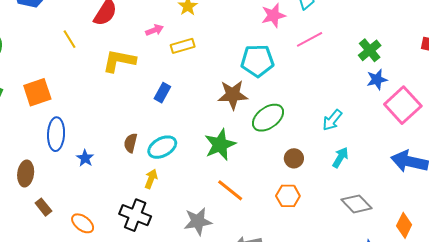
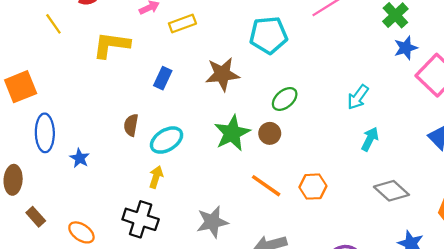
brown star: (233, 95) -> (222, 74), moved
green ellipse: (268, 118) -> (285, 99), size x0.7
brown semicircle: (131, 143) -> (131, 125), moved
brown circle: (294, 158) -> (270, 133), moved
orange line: (230, 190) -> (266, 186), moved

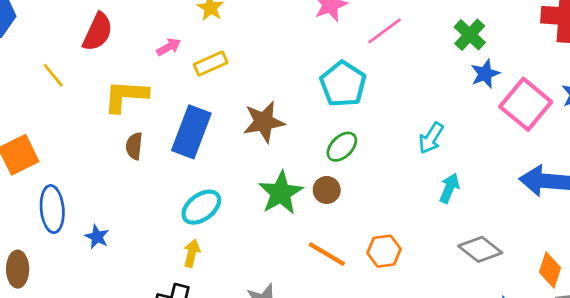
cyan pentagon: (268, 35) -> (343, 84), moved, turned -30
blue rectangle: (163, 78) -> (191, 132), size x1.8
brown semicircle: (131, 125) -> (134, 146), moved

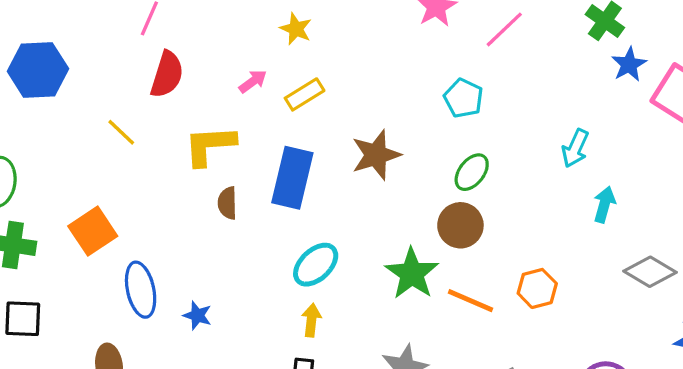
cyan pentagon: (343, 84) -> (463, 98), size x0.7
brown circle: (327, 190) -> (460, 225), size x1.4
green star: (281, 193) -> (412, 273), moved

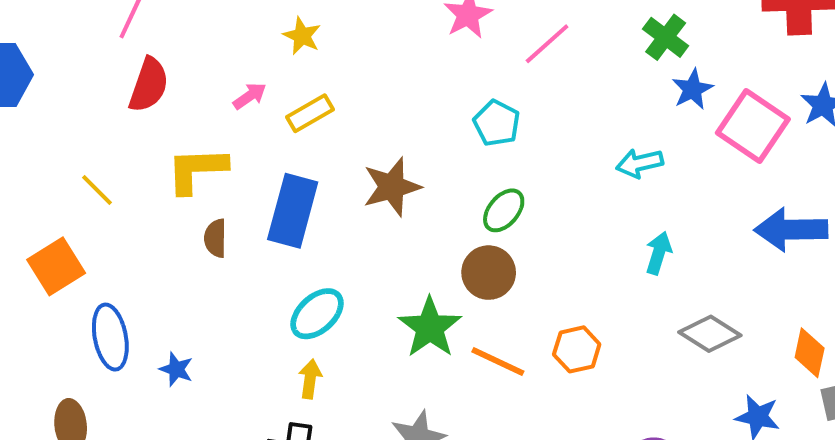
yellow line: (121, 132) -> (97, 190), moved
cyan arrow: (575, 148) -> (640, 163), moved, turned 51

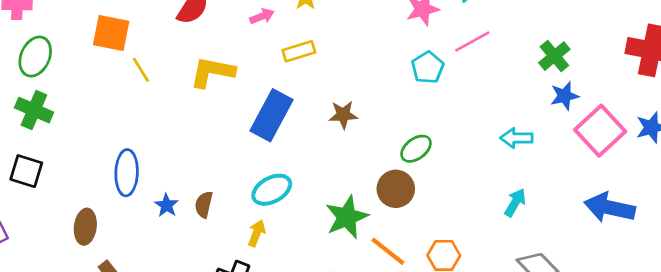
pink arrow: (250, 96) -> (262, 16), moved
cyan pentagon: (497, 123) -> (428, 68), moved
brown star: (392, 187) -> (343, 115), size x0.7
brown semicircle: (215, 238) -> (204, 204), moved
orange square: (56, 266) -> (111, 33), moved, turned 30

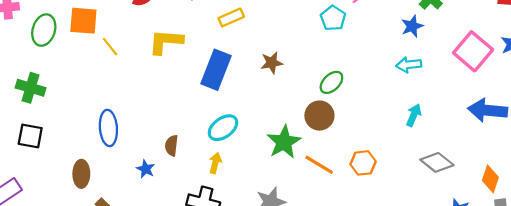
green ellipse: (35, 57) -> (44, 30), moved
blue star: (565, 96) -> (412, 26), moved
blue star: (167, 205) -> (146, 169), moved

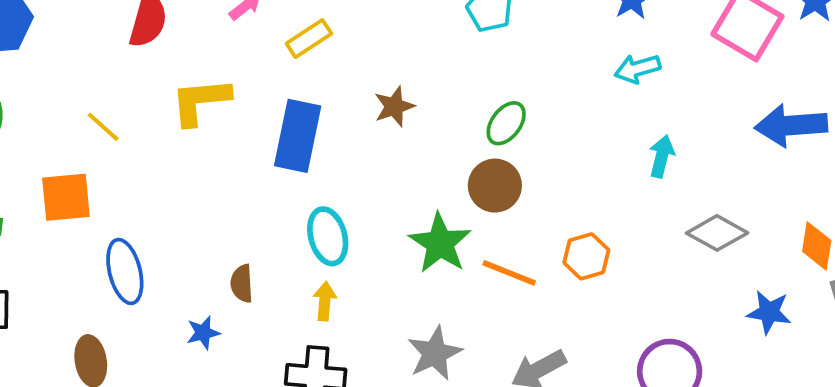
orange square: (83, 21) -> (66, 197), moved
cyan ellipse: (223, 128) -> (328, 236), turned -60
blue star: (146, 169) -> (203, 333), turned -30

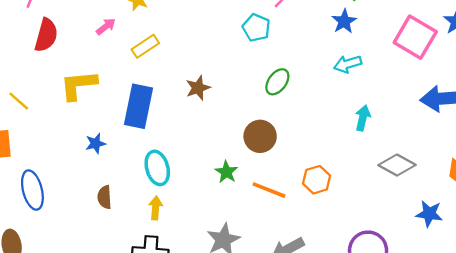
green ellipse: (506, 123) -> (277, 82), moved
green star: (440, 243) -> (226, 172), size x0.6
blue star: (203, 333) -> (95, 143), moved

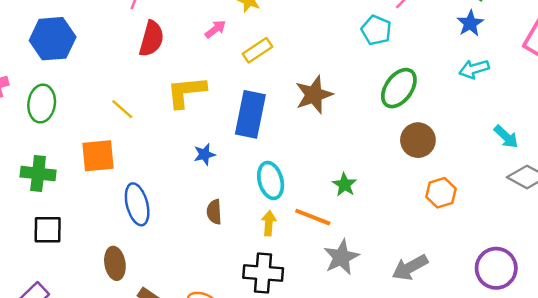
green ellipse: (277, 82) -> (399, 88), size x1.4
brown star: (198, 88) -> (314, 95), size x1.4
cyan arrow: (363, 118) -> (506, 137), moved, turned 120
brown circle: (260, 136) -> (418, 140), moved
orange line: (269, 190) -> (313, 217), moved

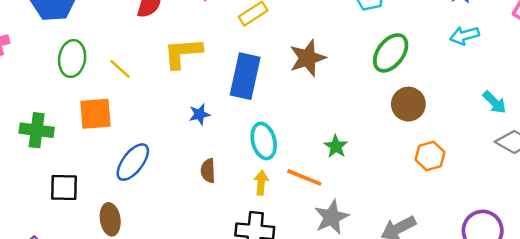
green ellipse: (42, 104) -> (72, 58), moved
blue ellipse: (137, 204) -> (133, 162), turned 51
black square: (48, 230) -> (64, 187), moved

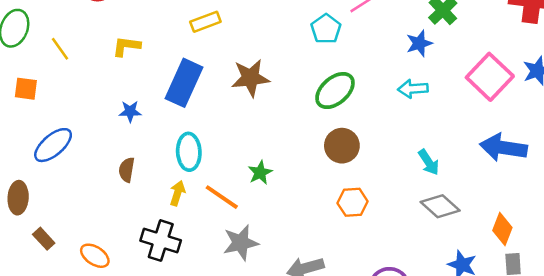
yellow L-shape: (183, 53) -> (126, 46), size x0.7
orange square: (95, 114) -> (26, 89), size x0.7

